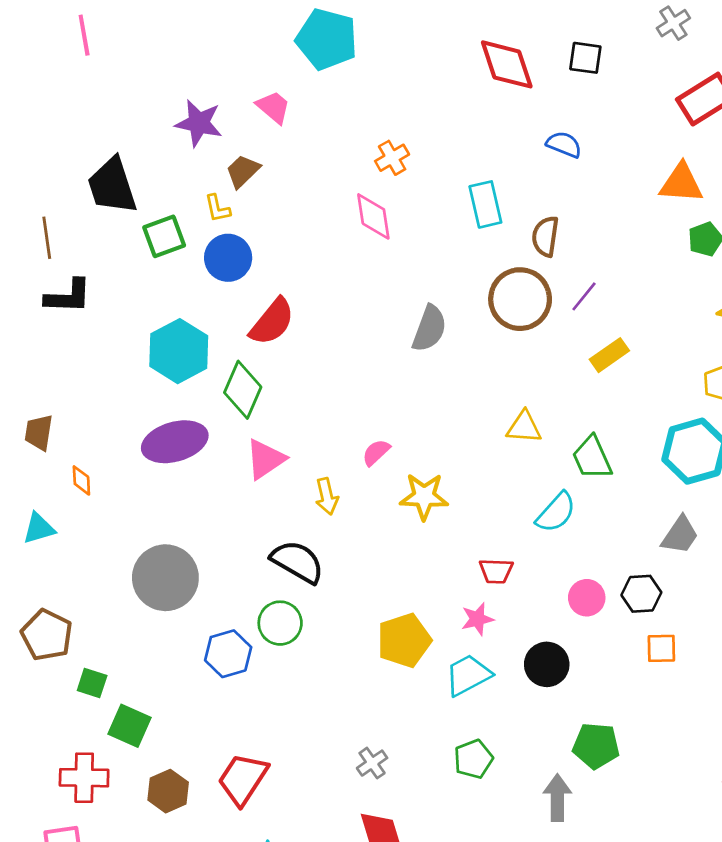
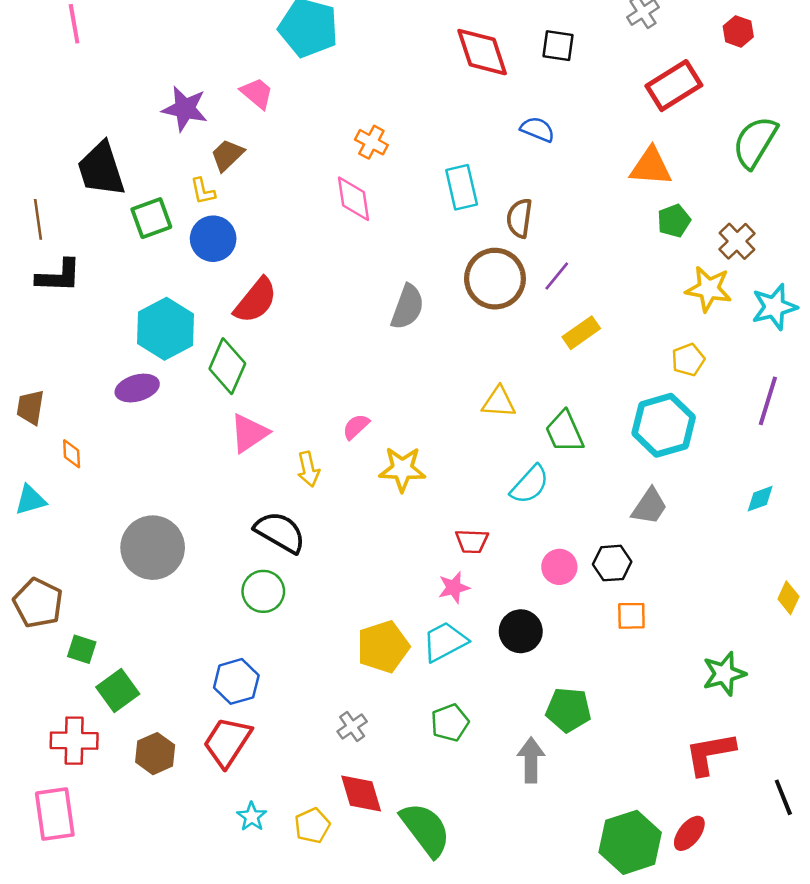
orange cross: (392, 158) -> (371, 142), turned -32
purple ellipse: (175, 442) -> (137, 388), moved, size x0.7
yellow pentagon: (404, 640) -> (383, 647), moved
blue hexagon: (228, 654) -> (236, 681), moved
green square: (129, 726) -> (118, 690), turned 30

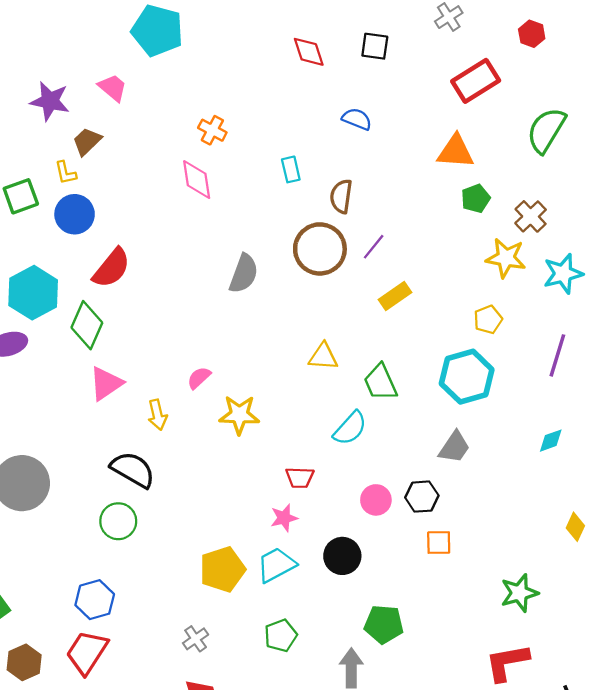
red diamond: (482, 52) -> (309, 52), size x0.7
cyan rectangle: (462, 187) -> (291, 169), size x0.7

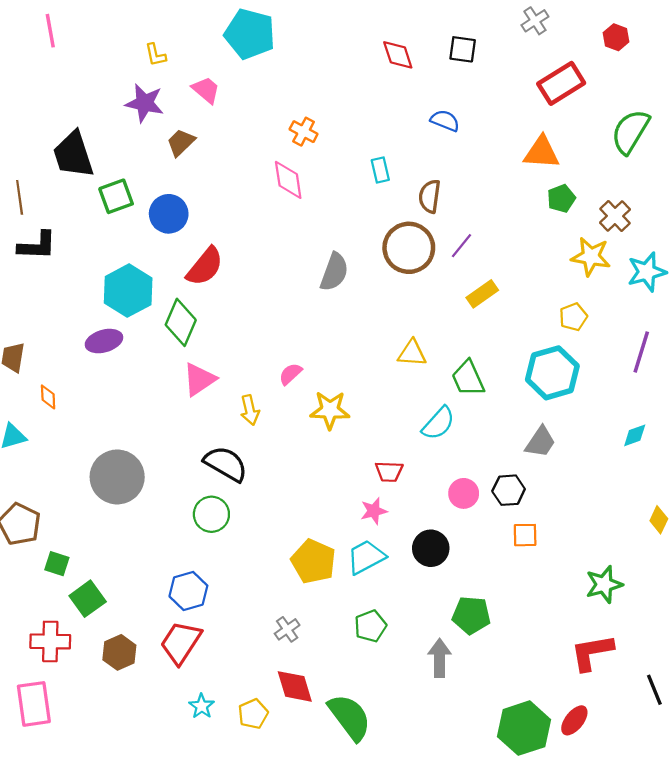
yellow L-shape: (66, 173) -> (156, 55), moved
yellow pentagon: (222, 569) -> (313, 561), turned -30

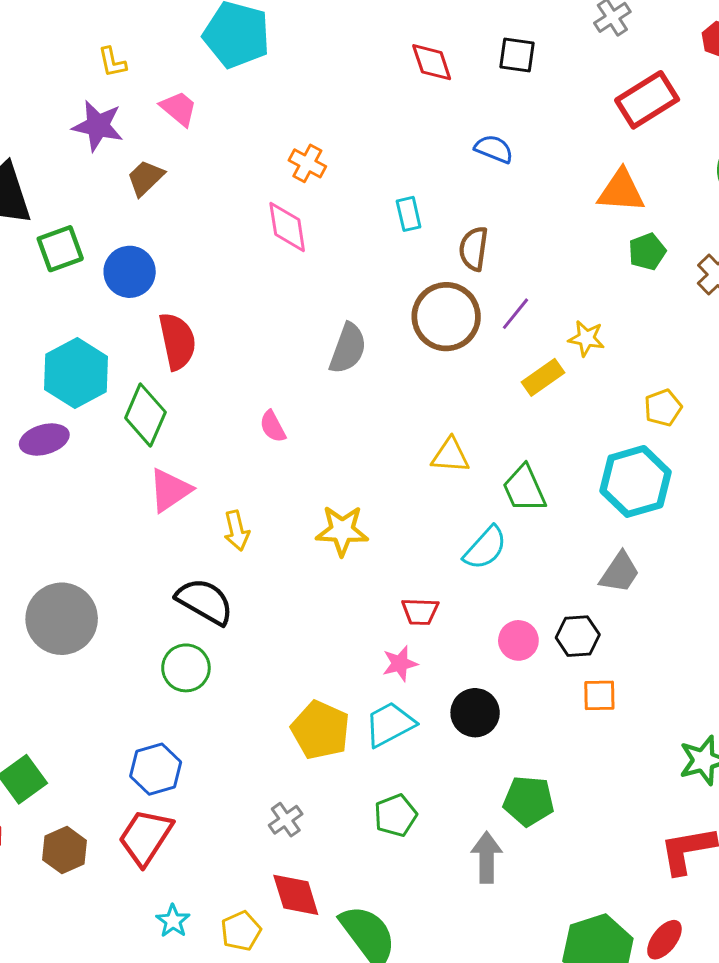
yellow star: (591, 257) -> (586, 338), moved, size x0.7
red semicircle: (205, 266) -> (177, 341), turned -51
pink semicircle: (290, 374) -> (273, 426), moved, turned -75

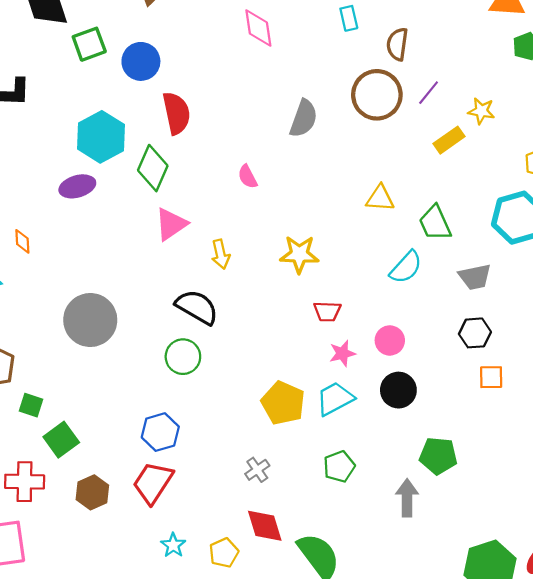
gray trapezoid: (620, 572) -> (475, 277), moved, turned 44
red trapezoid: (420, 612) -> (327, 311), moved
pink circle: (518, 640) -> (390, 340), moved

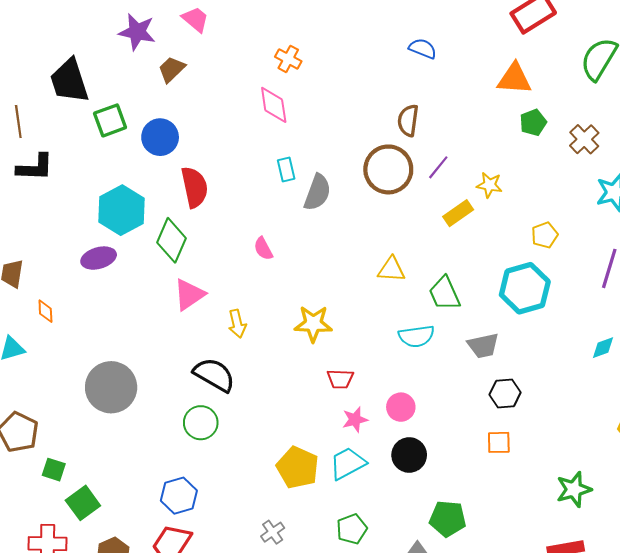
cyan rectangle: (349, 18) -> (286, 169), moved
cyan semicircle: (406, 267) -> (416, 336), turned 40
black hexagon: (475, 333) -> (505, 394), moved

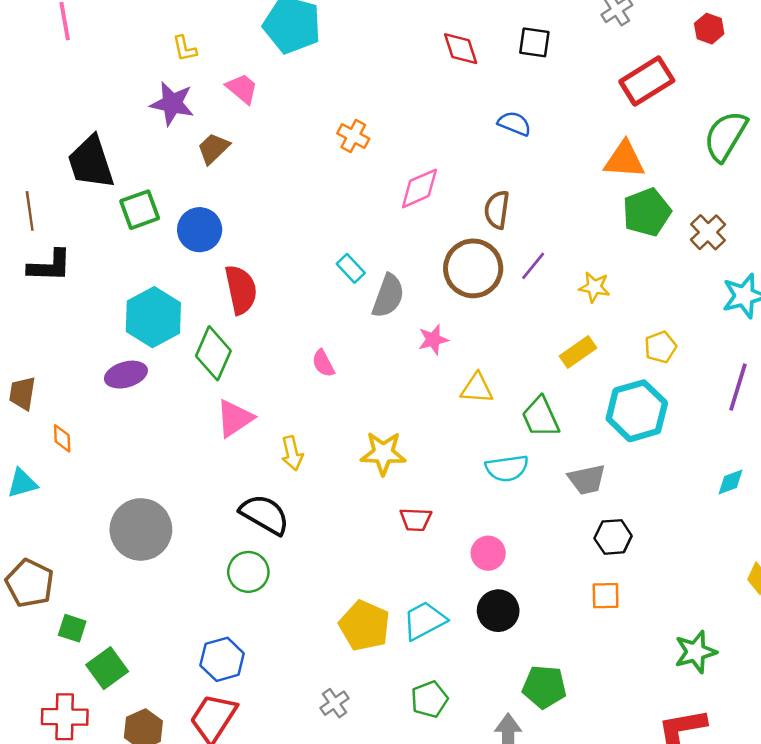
pink diamond: (274, 105) -> (419, 188), moved, turned 75
green pentagon: (533, 123) -> (647, 212), size x1.5
cyan rectangle: (286, 169) -> (351, 268), turned -30
yellow rectangle: (458, 213) -> (578, 352), moved
pink star: (355, 420) -> (433, 340), moved

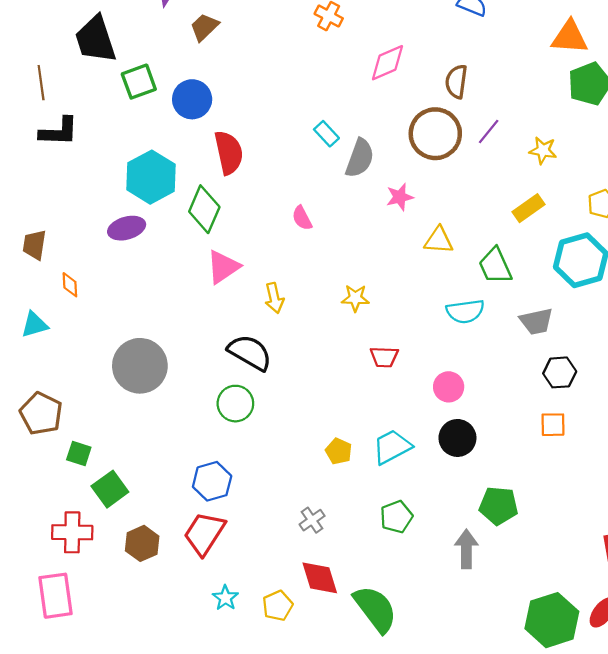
yellow star: (383, 453) -> (355, 298), size x0.7
yellow pentagon: (364, 626) -> (339, 451), size x0.6

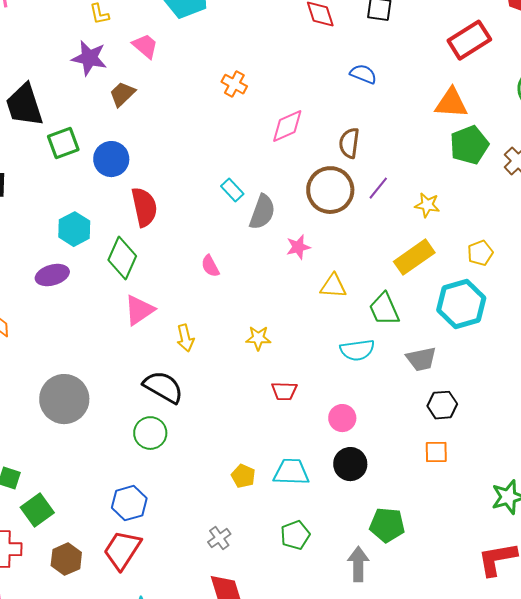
cyan hexagon: (151, 177) -> (74, 229), size x0.7
yellow rectangle: (529, 208) -> (414, 257), size x1.4
cyan trapezoid: (392, 447) -> (291, 472), turned 30

